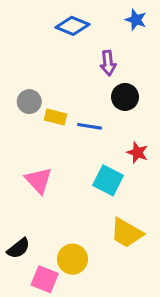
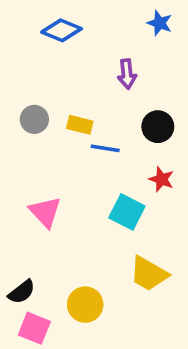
blue diamond: (72, 26) -> (62, 30), moved
black circle: (125, 97) -> (158, 127), moved
yellow rectangle: (56, 117) -> (80, 125), moved
pink square: (45, 279) -> (34, 328), moved

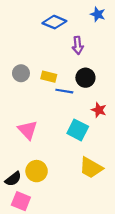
blue diamond: (62, 30) -> (54, 22), moved
black circle: (158, 127) -> (85, 78), moved
yellow circle: (85, 305) -> (37, 171), moved

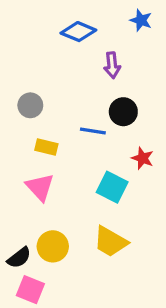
yellow rectangle: (49, 77) -> (46, 147), moved
yellow trapezoid: (91, 168) -> (110, 242), moved

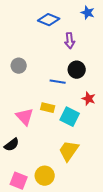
yellow rectangle: (46, 147) -> (48, 108), moved
yellow trapezoid: (110, 242) -> (69, 151), turned 95
yellow circle: (53, 246) -> (45, 176), moved
black semicircle: (19, 258) -> (12, 145), moved

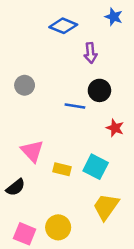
yellow rectangle: (48, 108) -> (62, 169), moved
cyan square: (70, 117) -> (96, 167), moved
yellow trapezoid: (69, 151) -> (106, 207), moved

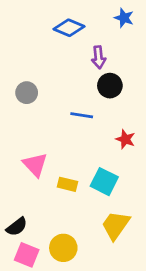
black circle: (99, 90) -> (110, 86), moved
black semicircle: (16, 187) -> (17, 227), moved

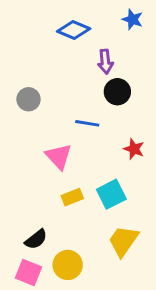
pink triangle: (35, 165) -> (59, 156), moved
cyan square: (104, 182) -> (111, 194), turned 36
yellow rectangle: (68, 184) -> (72, 197), turned -36
black semicircle: (17, 227) -> (36, 239), moved

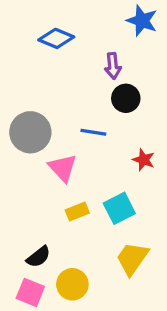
blue star: (132, 19) -> (142, 21), size x1.4
blue diamond: (74, 30) -> (56, 38), moved
gray circle: (28, 99) -> (30, 132), moved, size x1.6

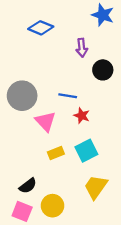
black circle: (126, 98) -> (103, 70), moved
red star: (144, 160) -> (82, 116), moved

